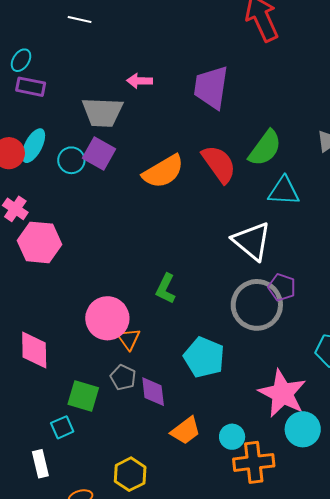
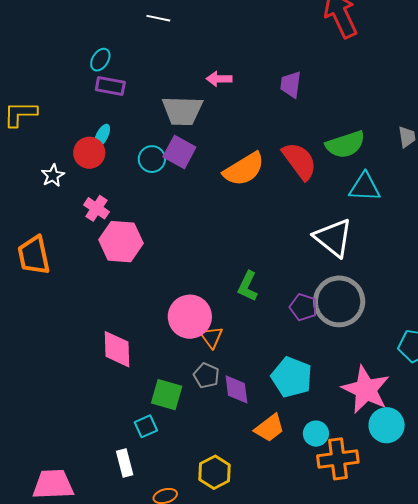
purple trapezoid: (211, 87) -> (291, 84), size x0.6
cyan ellipse: (33, 146) -> (102, 136), moved, size x0.7
green semicircle: (265, 148) -> (345, 145), turned 36
purple pentagon: (282, 287) -> (303, 307), moved
cyan pentagon: (204, 357) -> (292, 377), moved

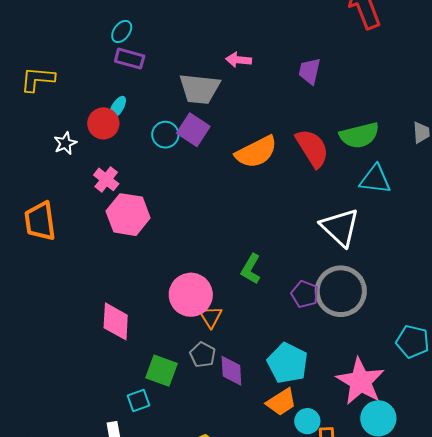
orange trapezoid: (269, 428) -> (281, 402), moved

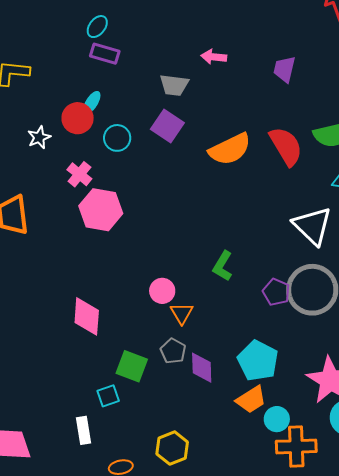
gray trapezoid: (199, 89) -> (174, 85), size x0.7
cyan circle: (165, 135) -> (117, 138), moved
pink circle: (191, 295) -> (162, 291), size x0.6

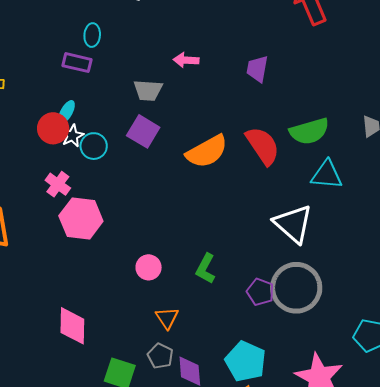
cyan ellipse: (97, 27) -> (92, 35), moved, turned -30
white star: (39, 137) -> (72, 136), moved
pink circle: (162, 291) -> (149, 267), moved

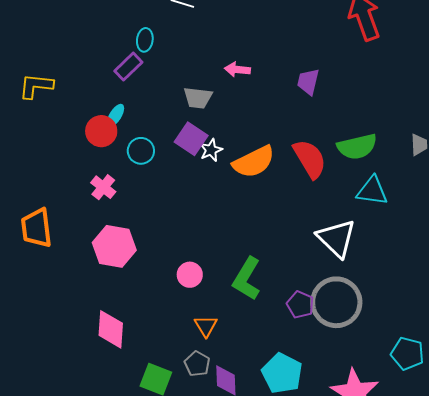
purple rectangle: (77, 63) -> (128, 67), turned -60
white star: (72, 136) -> (211, 150), moved
pink hexagon: (81, 218) -> (114, 246), moved
green L-shape: (206, 269) -> (247, 279), size x1.4

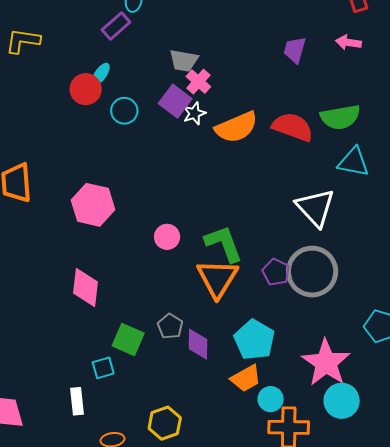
pink arrow: (237, 69) -> (348, 42), moved
red semicircle: (310, 159) -> (293, 127), turned -42
pink cross: (103, 187) -> (198, 82), moved
green L-shape: (247, 279) -> (224, 244), turned 126
orange triangle: (206, 326) -> (217, 278), moved, size x1.8

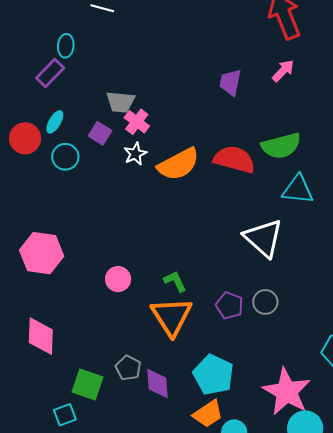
pink arrow: (348, 42) -> (283, 71), turned 130
cyan ellipse: (101, 74) -> (55, 122), moved
purple square: (175, 101) -> (100, 133), moved, size x0.7
green L-shape: (224, 244) -> (175, 281), size x0.6
gray circle: (312, 272) -> (265, 302), size x0.5

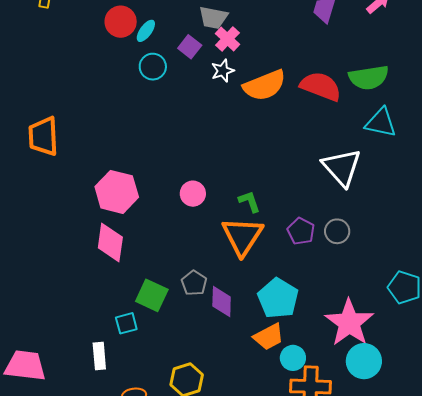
red circle: (25, 138) -> (121, 22), moved
pink hexagon: (42, 253) -> (117, 192), moved

